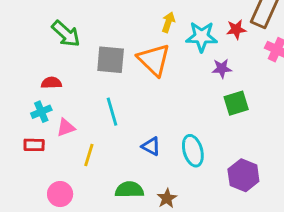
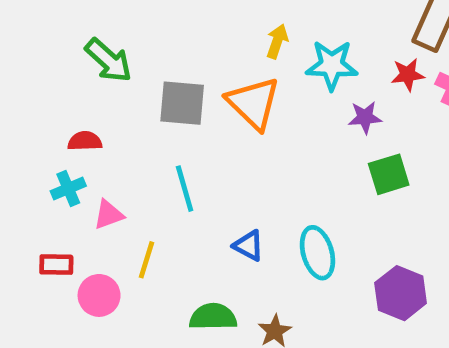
red star: (236, 29) -> (408, 75), moved
red rectangle: (34, 145) -> (56, 265), moved
pink circle: (60, 194) -> (99, 295), moved

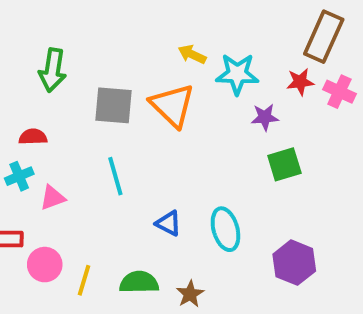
yellow arrow: (277, 41) -> (192, 54), turned -84
green arrow: (109, 60) -> (53, 70), turned 57
yellow line: (147, 260) -> (84, 280), moved

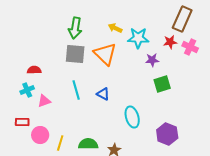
green arrow: (53, 70) -> (75, 28), moved
blue triangle: (168, 223) -> (103, 94), moved

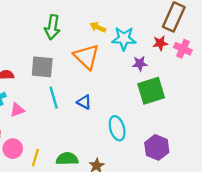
gray square: (75, 54) -> (42, 67), moved
green square: (162, 84) -> (151, 91), size x1.4

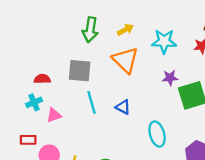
yellow arrow: (98, 27) -> (125, 30), moved, turned 126
purple star: (140, 64) -> (170, 78), moved

